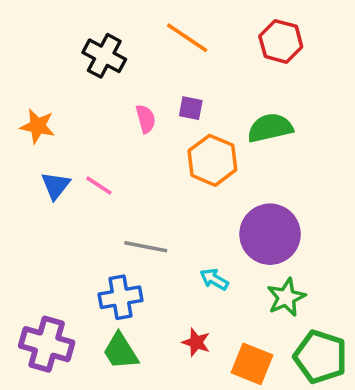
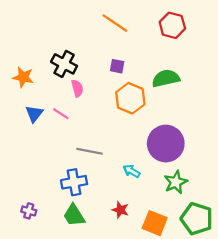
black cross: (104, 56) -> (64, 64), moved
pink semicircle: (146, 119) -> (77, 88), moved
purple cross: (47, 344) -> (29, 211), size x0.5

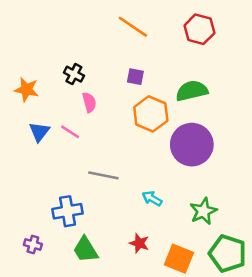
black cross: (64, 64) -> (74, 74), size x0.7
purple circle: (166, 144) -> (192, 145), moved
blue cross: (74, 182) -> (68, 211), moved

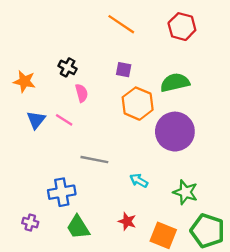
green star: (203, 211) -> (185, 192), turned -30

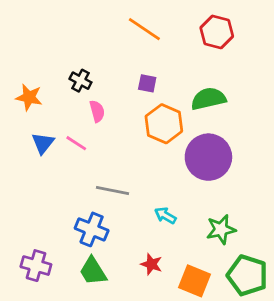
blue cross: (62, 192) -> (92, 229), moved, turned 32
green star: (185, 192) -> (221, 229), turned -30
purple cross: (30, 223) -> (36, 266), size x1.5

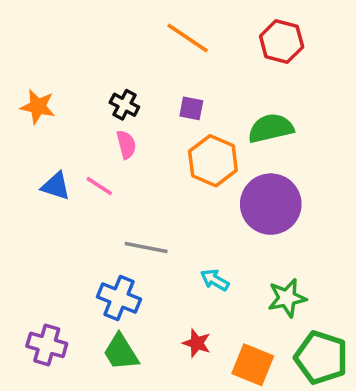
black cross: (80, 81) -> (124, 105), moved
orange star: (29, 97) -> (38, 107), moved
blue triangle: (43, 143) -> (56, 186), turned -50

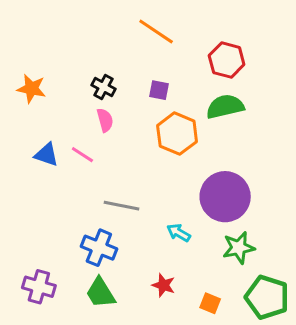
red hexagon: (282, 42) -> (227, 60), moved
purple circle: (271, 204) -> (225, 197), moved
orange square: (253, 365) -> (210, 303), size x0.6

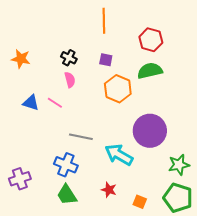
orange line: (156, 32) -> (104, 21), turned 55
cyan arrow: (179, 233) -> (119, 155), size x1.8
green star: (239, 248) -> (179, 165), moved
purple cross: (39, 287) -> (20, 179), moved, turned -35

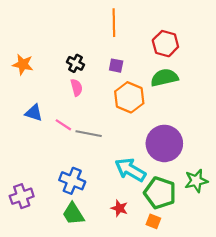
pink line: (55, 103) -> (63, 125), moved
gray line: (81, 137) -> (89, 134), moved
green pentagon: (178, 198) -> (160, 193), moved

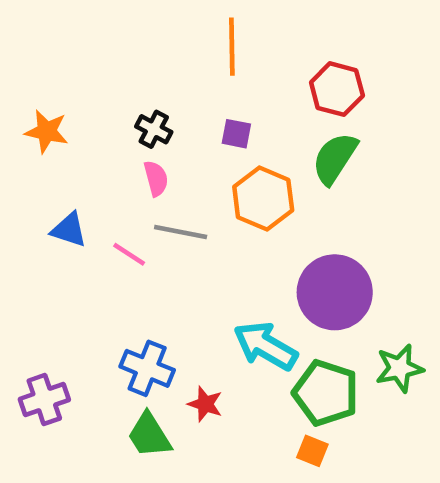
green semicircle: (164, 78) -> (335, 158), turned -44
gray line: (89, 134) -> (181, 232), moved
red star: (119, 208) -> (205, 404), moved

